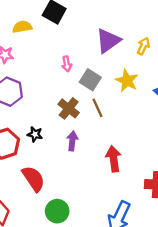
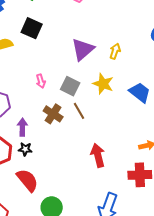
pink arrow: (67, 64) -> (41, 81), moved
black star: (35, 134) -> (25, 149), moved
purple arrow: (72, 141) -> (22, 127), moved

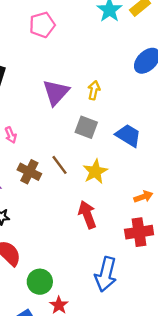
yellow star: (103, 84) -> (95, 172), moved, turned 30
gray square: (70, 86) -> (86, 127), moved

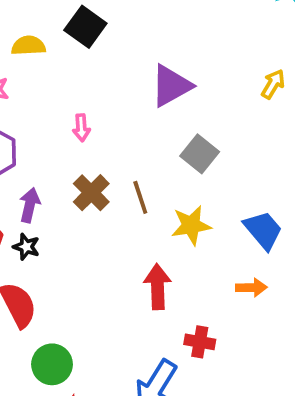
yellow arrow: (94, 90) -> (273, 84), moved
blue trapezoid: (128, 135) -> (263, 230), moved
red cross: (139, 232) -> (200, 342), moved, size x0.7

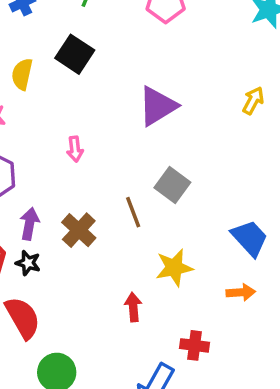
yellow semicircle: (28, 46) -> (22, 74), turned -72
gray square: (200, 154) -> (172, 185), moved
brown cross: (91, 193) -> (79, 230), moved
yellow star: (191, 225) -> (174, 268), moved
red arrow: (158, 287) -> (133, 307), moved, size x0.7

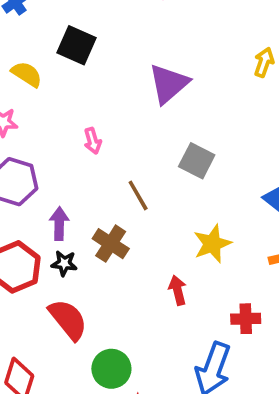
yellow semicircle: (22, 74) -> (27, 74), turned 120
brown line: (133, 212) -> (138, 195), moved
brown cross: (79, 230) -> (111, 244), moved

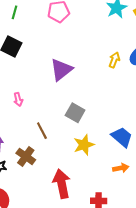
yellow star: (212, 244) -> (84, 145), moved
red arrow: (178, 290) -> (62, 184), size x1.8

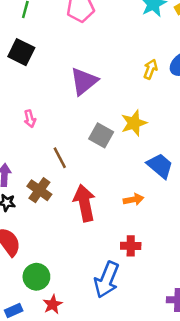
yellow star: (84, 145) -> (134, 123), moved
orange arrow: (121, 168) -> (133, 199), moved
red arrow: (62, 184) -> (84, 203), moved

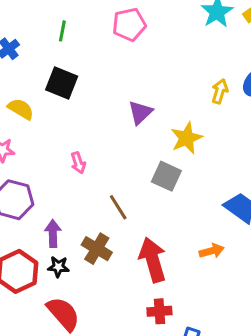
purple triangle: (84, 81) -> (140, 112), size x0.7
yellow star: (134, 123) -> (187, 138), moved
red cross: (131, 246) -> (159, 311), moved

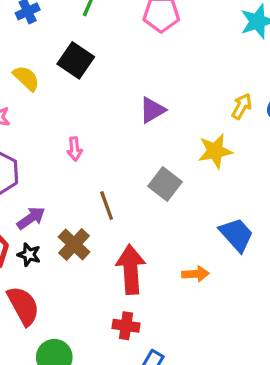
yellow star: (187, 138) -> (215, 151), moved
purple arrow: (53, 233) -> (31, 218), turned 44

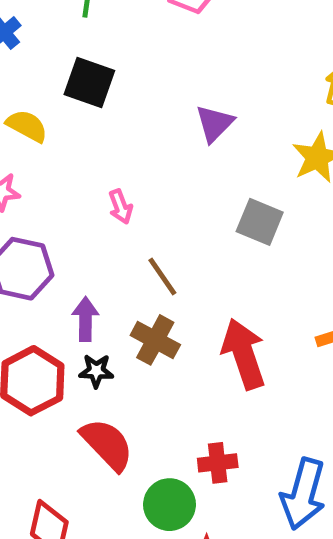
brown line: (107, 206) -> (162, 277), moved
purple arrow: (31, 218) -> (85, 319), turned -40
red cross: (126, 326) -> (218, 463), moved

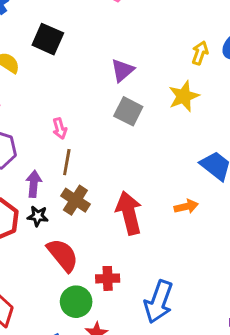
pink arrow: (121, 207) -> (60, 128), moved
gray square: (260, 222) -> (128, 111), moved
brown line: (162, 277) -> (67, 162), moved, turned 40
red semicircle: (107, 444) -> (63, 255), moved

